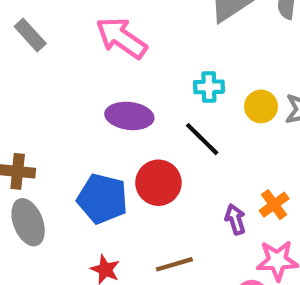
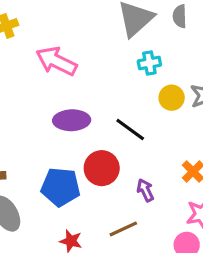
cyan cross: (209, 87) -> (149, 63), moved
purple arrow: (235, 219) -> (145, 190), moved

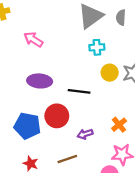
pink arrow: (56, 61) -> (33, 40), size x0.7
black line: (130, 130) -> (79, 91), turned -35
purple arrow: (145, 190) -> (85, 134), turned -88

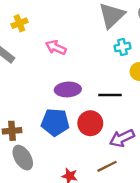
blue pentagon: (27, 126) -> (55, 122), moved
purple arrow: (85, 134) -> (122, 138), size x1.5

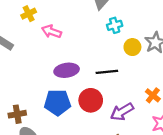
yellow cross: (19, 23) -> (29, 14), moved

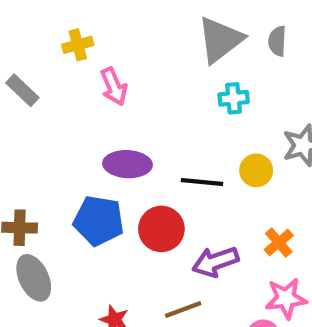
pink arrow: (52, 32) -> (114, 87), turned -144
yellow circle: (132, 47) -> (256, 170), moved

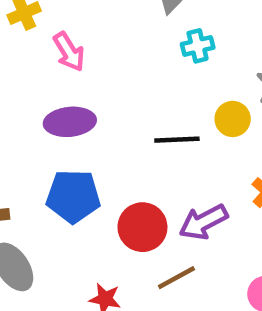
purple ellipse: (127, 164) -> (70, 122), moved
red circle: (161, 229) -> (142, 227), moved

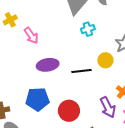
purple ellipse: (70, 122) -> (48, 65), moved
purple arrow: (203, 222) -> (108, 107), moved, turned -85

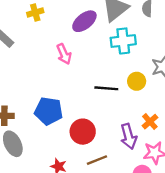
cyan cross: (88, 29) -> (123, 41), size x1.5
pink arrow: (31, 36) -> (64, 54), moved
purple ellipse: (48, 65) -> (84, 21), moved, turned -40

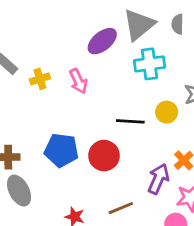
yellow cross: (35, 13) -> (40, 79), moved
red circle: (83, 132) -> (104, 156), moved
purple arrow: (129, 136) -> (158, 179), turned -140

